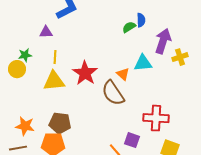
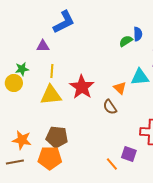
brown semicircle: (113, 93) -> (110, 107), size x0.6

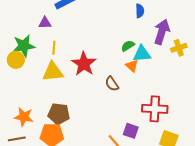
green semicircle: (126, 41) -> (128, 46), moved
green star: (22, 69) -> (24, 46), size x1.6
orange triangle: (120, 88) -> (132, 66), moved

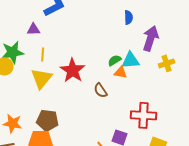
green semicircle: (128, 46) -> (115, 60), moved
yellow cross: (179, 48) -> (167, 63), moved
orange triangle: (132, 66) -> (121, 72), turned -32
yellow triangle: (53, 72) -> (42, 78), turned -45

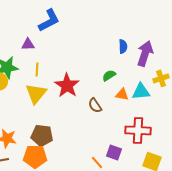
blue semicircle: (129, 17) -> (123, 46), moved
cyan triangle: (131, 60) -> (141, 91), moved
orange triangle: (121, 72) -> (122, 94), moved

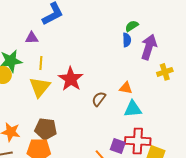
green semicircle: (109, 75) -> (132, 26), moved
cyan triangle: (141, 91) -> (133, 109), moved
brown semicircle: (95, 105) -> (99, 99), turned 70
red cross: (138, 130) -> (138, 141), moved

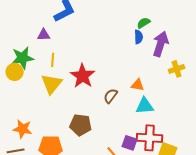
brown pentagon: (46, 129) -> (81, 125), moved

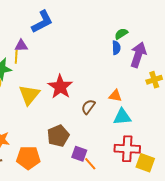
yellow line: (53, 60) -> (16, 57), moved
brown pentagon: (81, 125) -> (58, 136), turned -30
purple square: (130, 143) -> (79, 154), moved

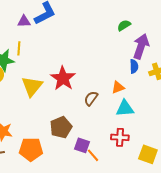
purple triangle: (21, 46) -> (24, 21), moved
blue semicircle: (116, 48) -> (134, 66), moved
orange triangle: (115, 96) -> (118, 87), turned -32
red cross: (127, 149) -> (120, 137), moved, size x0.7

